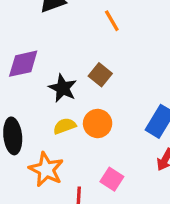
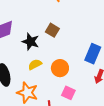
orange circle: (98, 123) -> (60, 68), moved

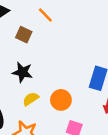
brown square: (52, 30) -> (24, 35), moved

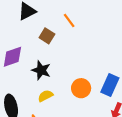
orange circle: (61, 100) -> (81, 88), moved

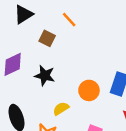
yellow semicircle: (46, 96) -> (61, 109), moved

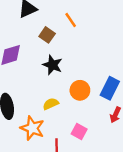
black star: (45, 76) -> (52, 65), moved

